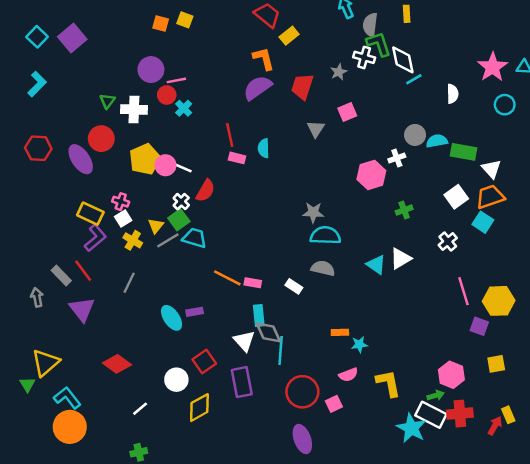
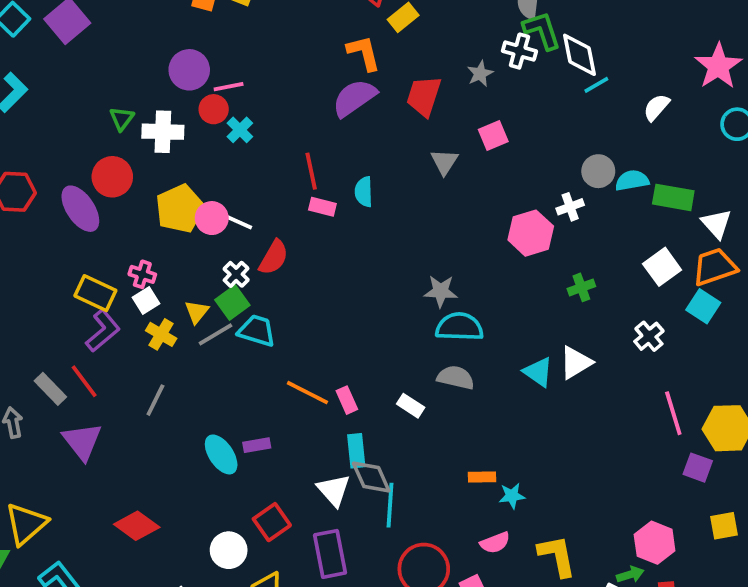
white semicircle: (453, 94) -> (656, 107), turned -138
pink rectangle: (253, 283) -> (347, 400), turned 56

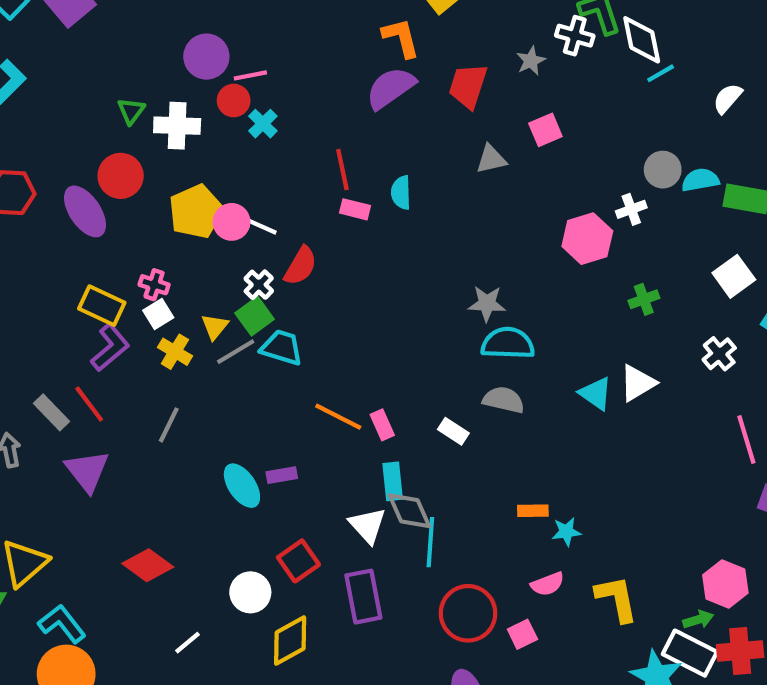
gray triangle: (444, 162) -> (491, 159), turned 44

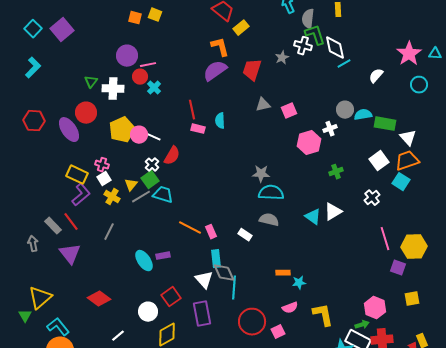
pink square: (545, 130) -> (289, 111), moved

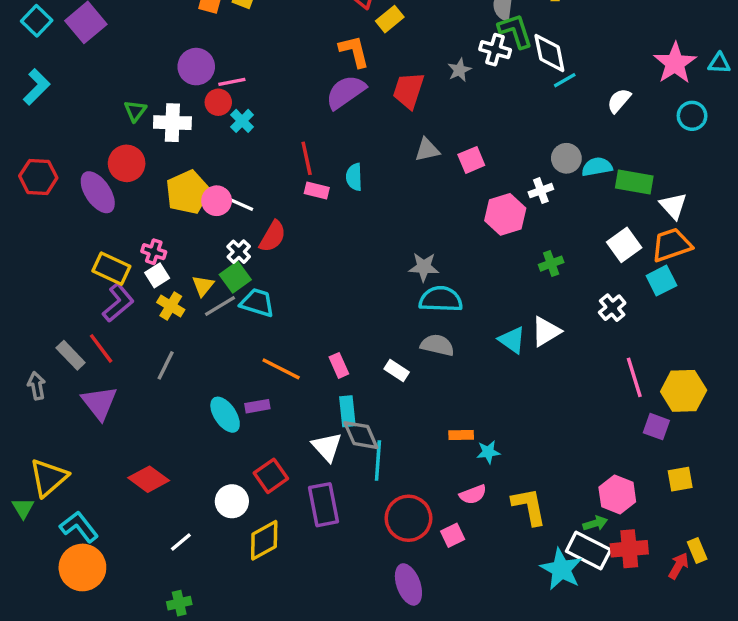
cyan square: (401, 182) -> (661, 281), turned 30
orange line: (190, 228) -> (281, 369), moved

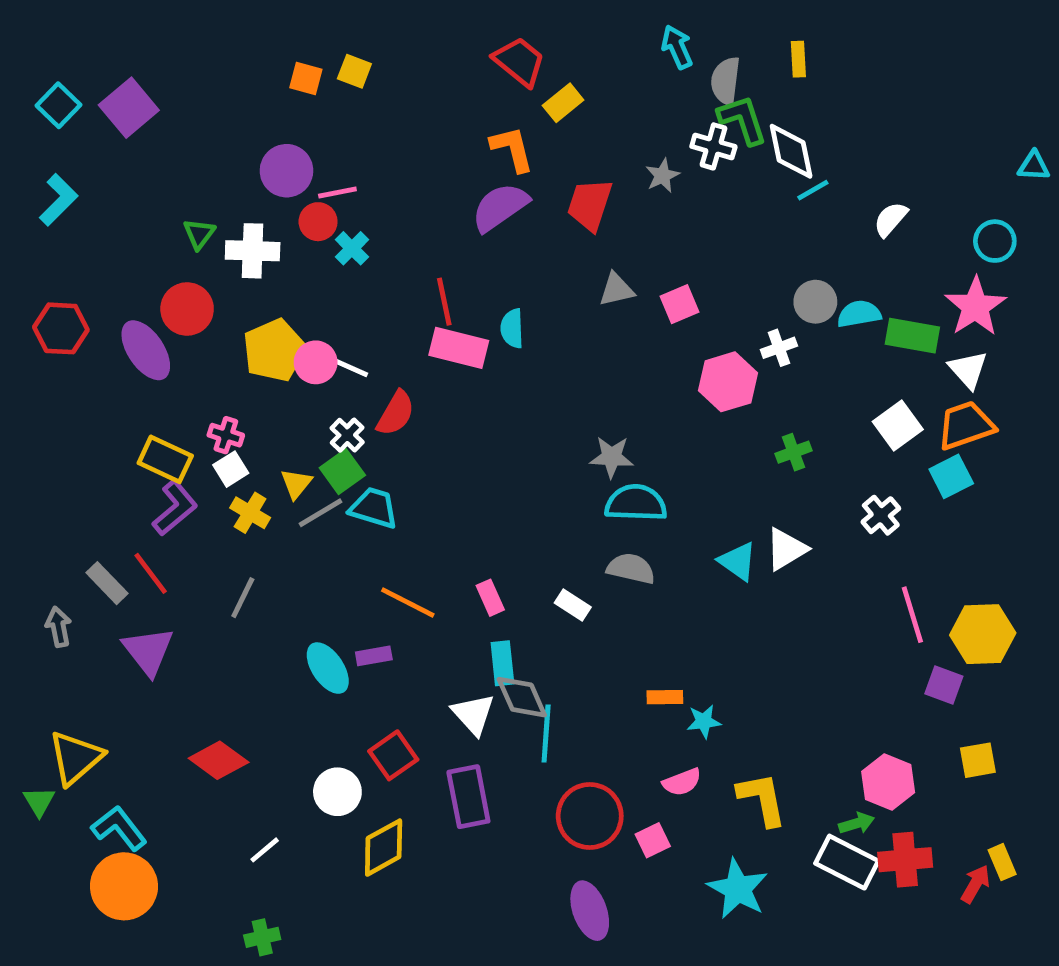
pink star: (675, 63) -> (975, 307), moved
pink rectangle: (317, 191) -> (459, 348), size x1.6
cyan star: (561, 569) -> (738, 889), moved

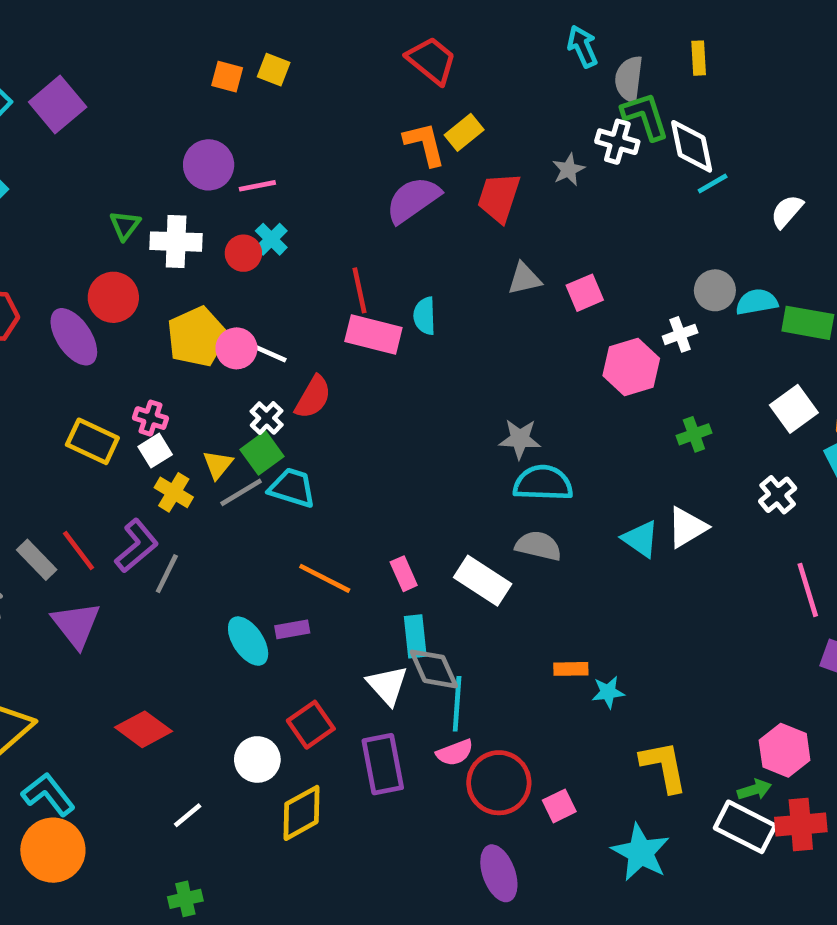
yellow rectangle: (563, 103) -> (464, 132), moved
red circle: (318, 222) -> (243, 253), moved
purple L-shape: (175, 508) -> (137, 546), moved
white rectangle: (573, 605) -> (483, 581), size x1.6
pink semicircle: (682, 782) -> (455, 753), moved

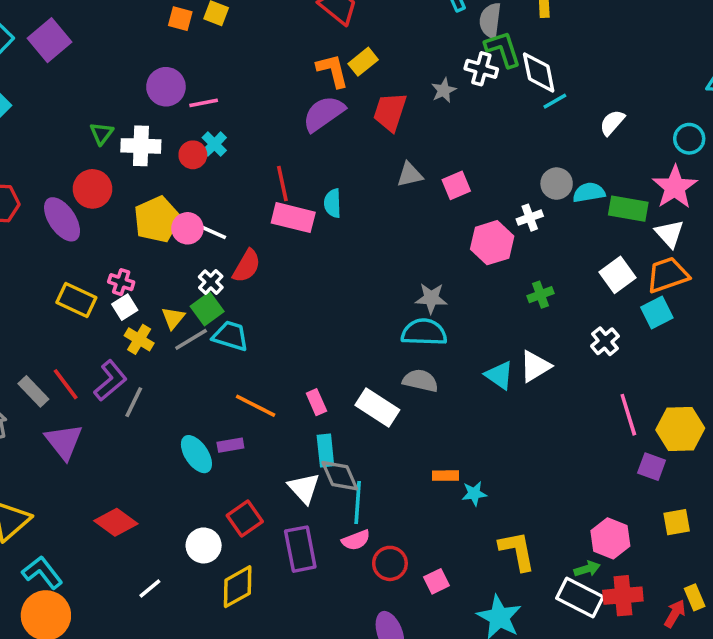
gray star: (520, 439) -> (431, 298), moved
red circle: (499, 783) -> (390, 563), size x0.7

